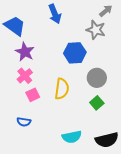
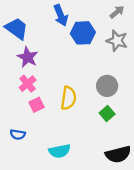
gray star: (96, 30) -> (117, 41), moved
blue hexagon: (75, 53) -> (83, 33), moved
blue semicircle: (24, 122) -> (18, 134), moved
cyan semicircle: (72, 137) -> (60, 151), moved

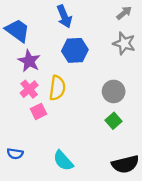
blue hexagon: (83, 33) -> (75, 50), moved
yellow semicircle: (68, 98) -> (57, 88), moved
blue semicircle: (18, 134) -> (15, 154), moved
cyan semicircle: (60, 151) -> (63, 161), turned 60

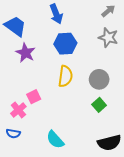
yellow semicircle: (57, 88) -> (65, 76), moved
pink cross: (29, 89) -> (18, 110), moved

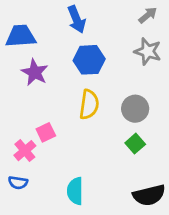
blue trapezoid: (15, 26) -> (21, 36), turned -40
cyan semicircle: (55, 140) -> (75, 191), turned 42

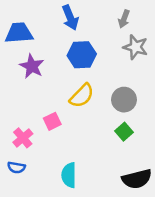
gray arrow: (148, 15) -> (124, 19), moved, turned 150
yellow semicircle: (89, 104) -> (82, 96), turned 36
pink square: (46, 132) -> (52, 121), moved

